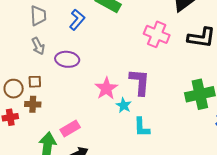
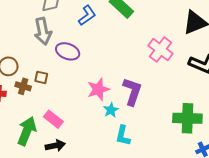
gray arrow: (38, 46) -> (43, 31), size x1.5
brown square: (35, 82) -> (41, 77), moved
pink rectangle: (70, 129) -> (53, 119), turned 54

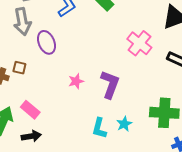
purple ellipse: (68, 51) -> (46, 42), turned 45
pink star: (98, 89) -> (76, 81), size x0.7
cyan star: (111, 110) -> (124, 124), moved

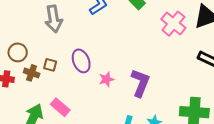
purple ellipse: (46, 42) -> (81, 61), moved
pink cross: (139, 43) -> (173, 24), moved

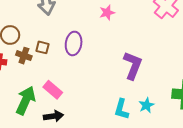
purple ellipse: (81, 61) -> (74, 43), turned 30
pink star: (106, 79) -> (107, 13), moved

